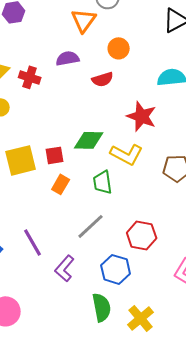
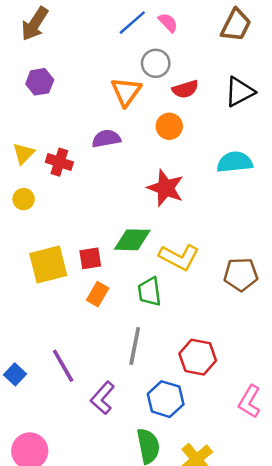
red semicircle: (103, 79) -> (185, 89), moved
red star: (142, 116) -> (166, 188), moved
gray line: (91, 226) -> (135, 346), turned -36

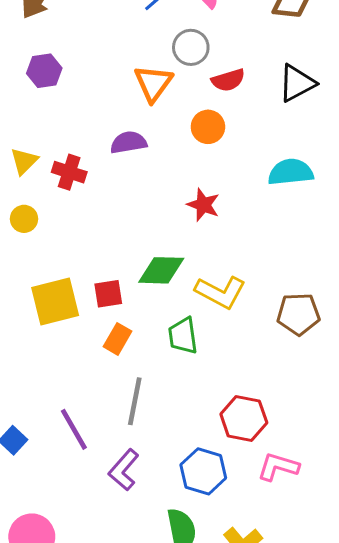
red star: (166, 188) -> (203, 205), size x0.7
gray line: (135, 346) -> (135, 401), moved
pink L-shape: (249, 402) -> (278, 467), moved, turned 76

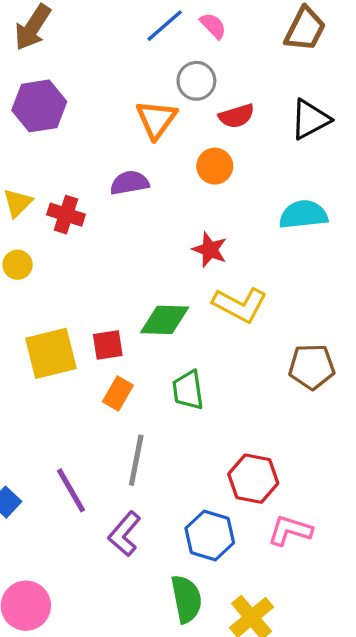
purple hexagon: (44, 71) -> (39, 106), size x1.4
yellow L-shape: (220, 292) -> (240, 305), moved

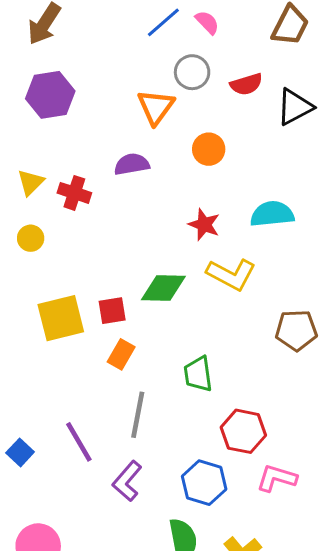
red semicircle: (237, 116) -> (246, 84), moved
cyan semicircle: (303, 215) -> (272, 214), moved
green trapezoid: (188, 390) -> (198, 374), moved

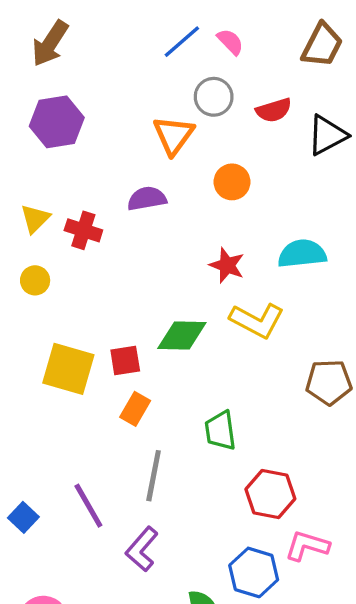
yellow square: (61, 318) -> (68, 369), turned 30
blue hexagon: (204, 483) -> (254, 572), moved

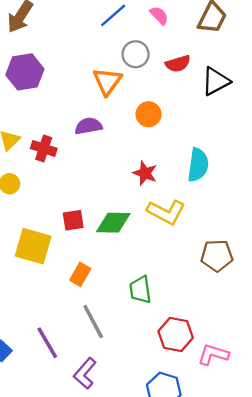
pink semicircle: (230, 42) -> (159, 15), moved
cyan semicircle: (302, 254) -> (198, 165), turned 104
red square: (125, 360) -> (73, 220), moved
gray line: (154, 476) -> (93, 322), turned -39
pink L-shape: (307, 546) -> (213, 354), moved

